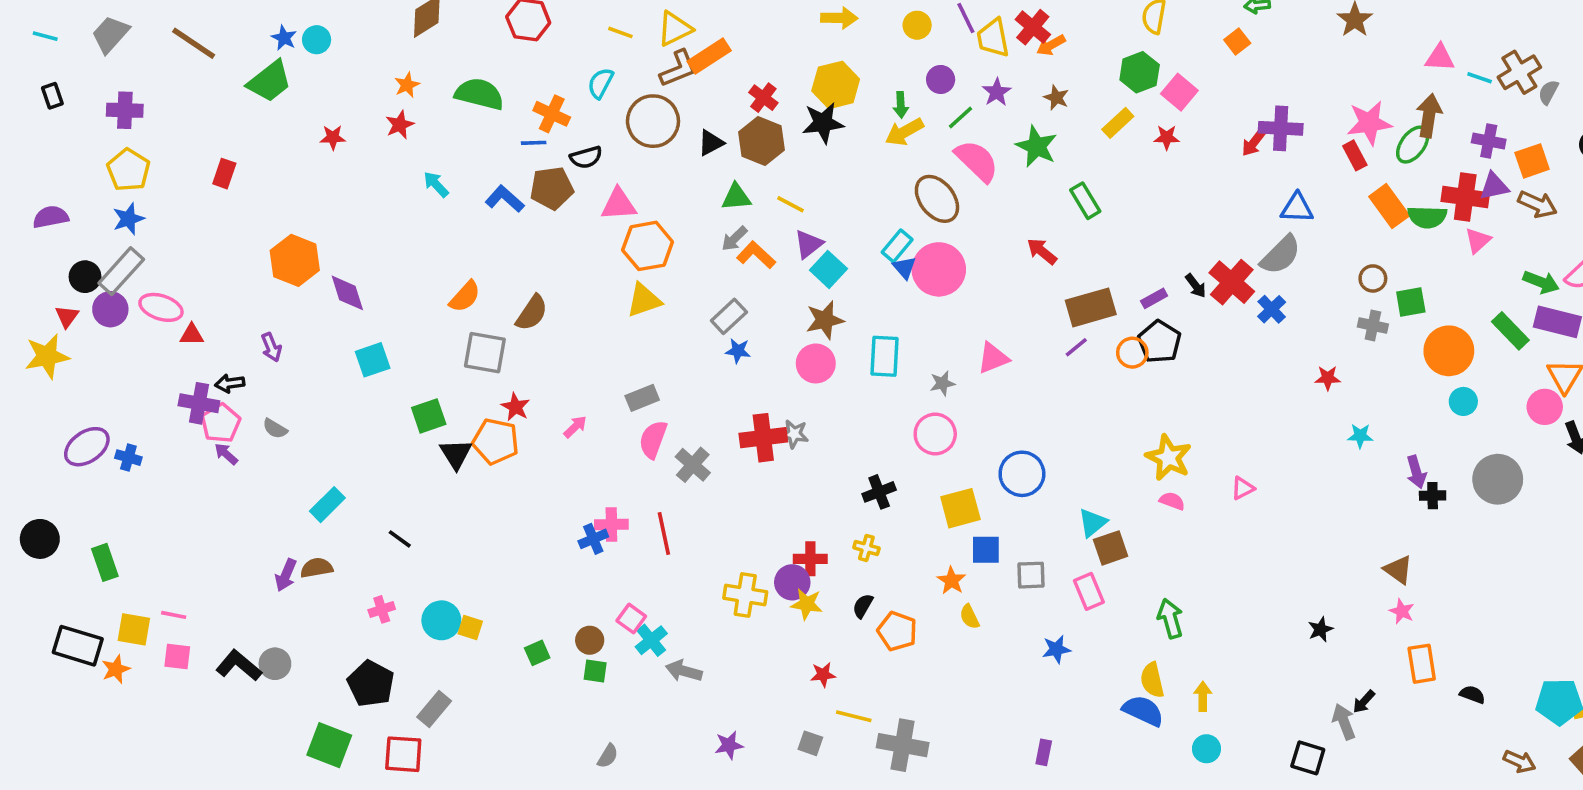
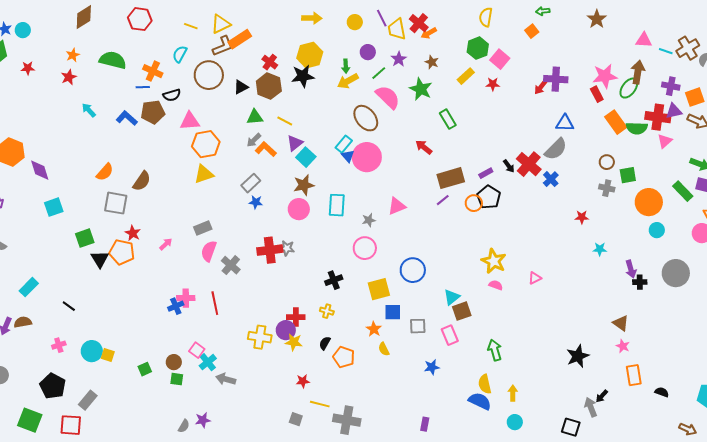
red star: (333, 137) -> (28, 68), moved
black star: (1320, 629) -> (578, 356), size x1.6
purple star: (729, 745) -> (203, 420), moved

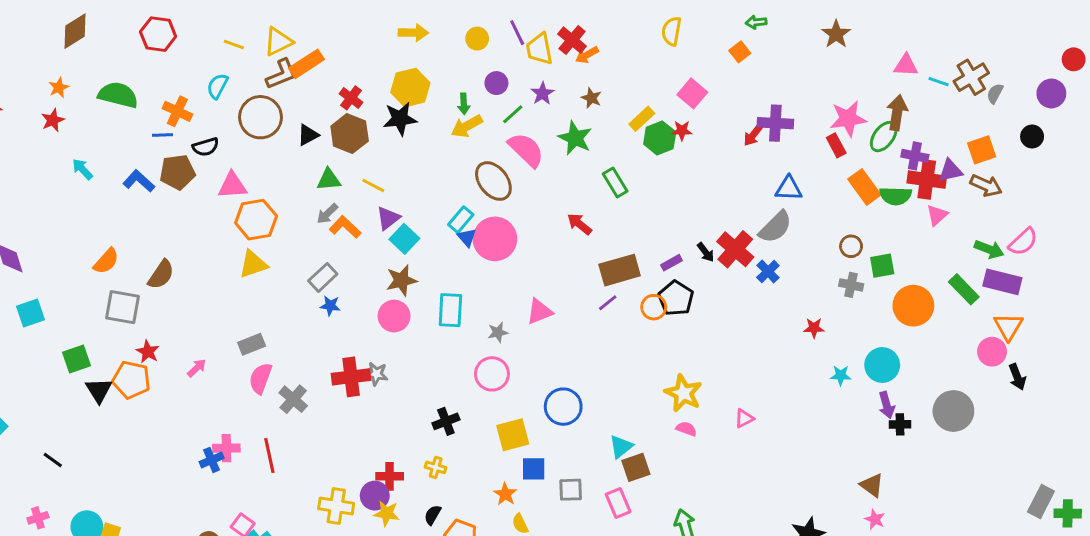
green hexagon: (478, 48) -> (660, 138), moved
purple cross: (671, 86) -> (915, 156), moved
cyan circle: (657, 230) -> (882, 365), moved, size x1.5

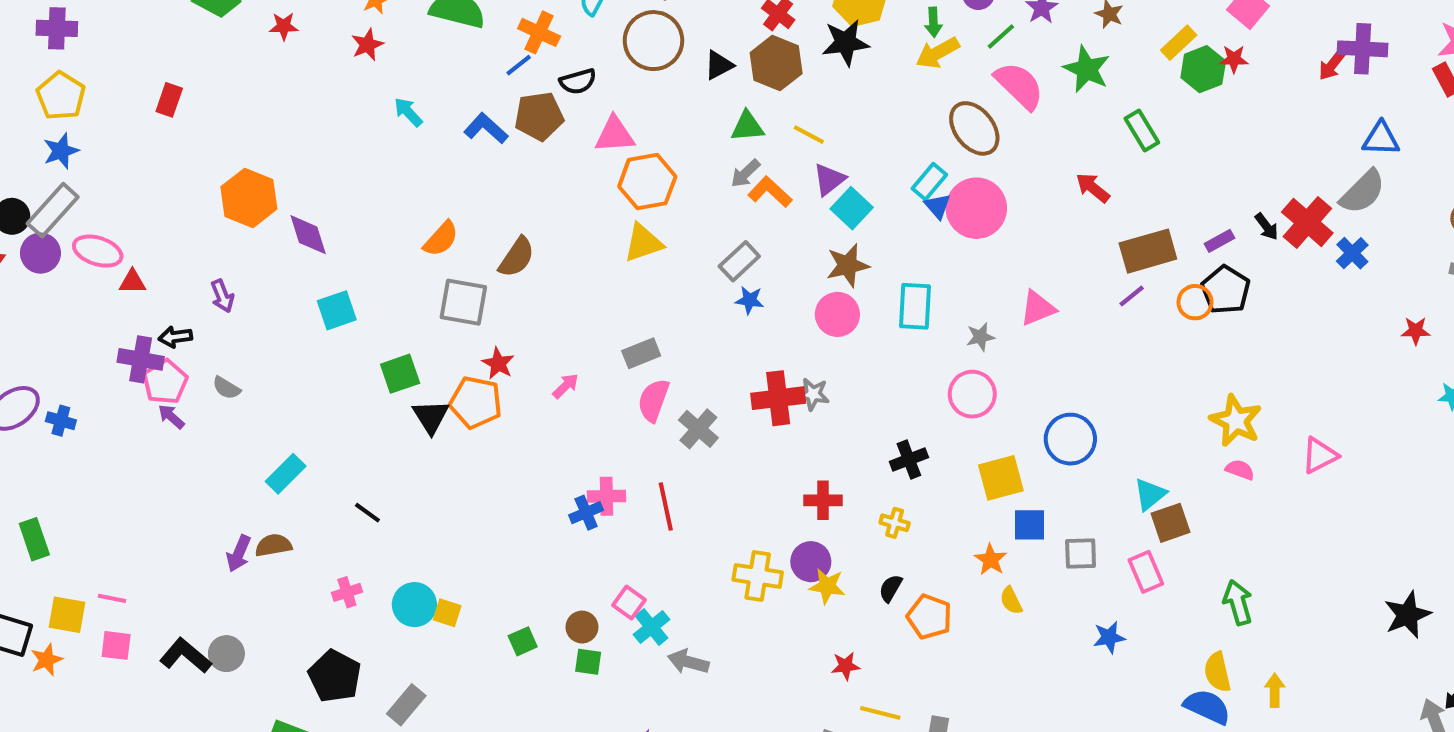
blue line: (163, 135) -> (519, 65), turned -36
pink triangle: (744, 418) -> (1320, 455), size x1.4
red cross: (390, 476) -> (823, 500), moved

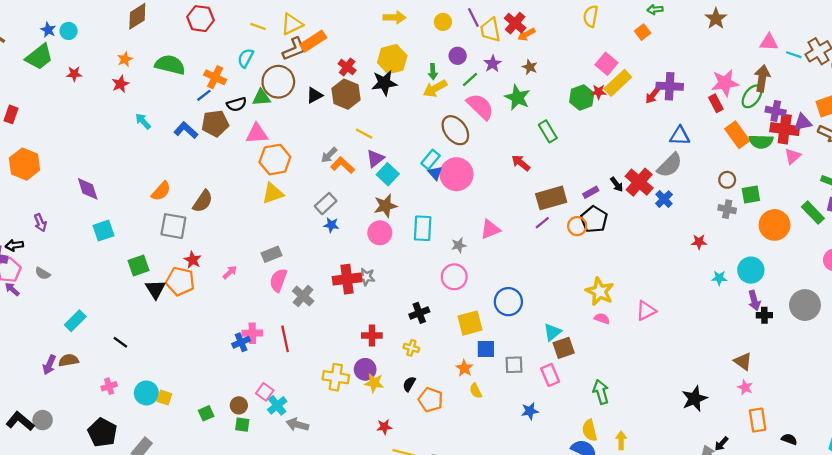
yellow rectangle: (1179, 43) -> (618, 83), moved, size x1.4
green triangle: (747, 126) -> (261, 98), moved
orange hexagon: (249, 198) -> (25, 164), moved

